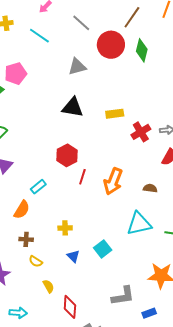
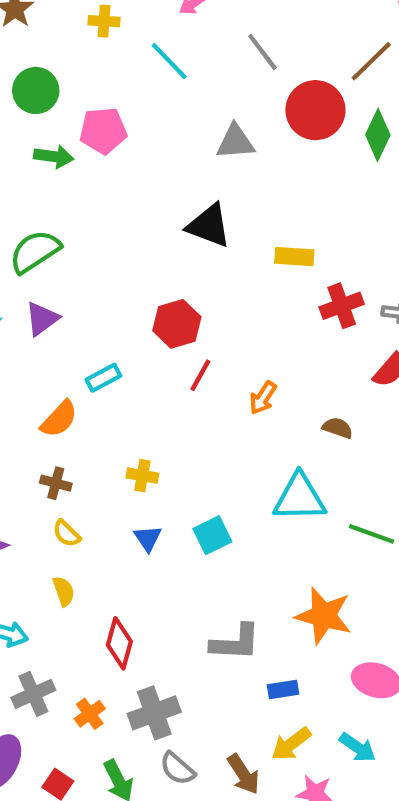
orange arrow: (113, 181) -> (263, 398), size x0.6
yellow semicircle: (48, 286) -> (64, 591), moved

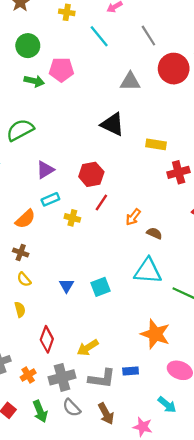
purple triangle: (42, 319) -> (45, 170), moved
brown semicircle: (338, 428) -> (154, 233), moved
yellow cross: (142, 476) -> (72, 218), moved
gray L-shape: (235, 642) -> (102, 379), moved
yellow arrow: (291, 744) -> (88, 348), moved

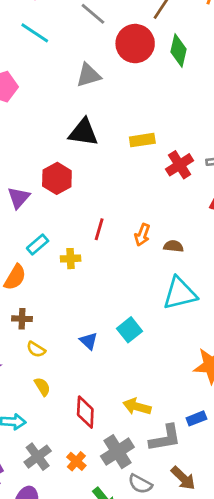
purple triangle: (45, 170) -> (19, 198), moved
red hexagon: (91, 174) -> (57, 178), moved
yellow arrow: (88, 348) -> (137, 407), turned 65

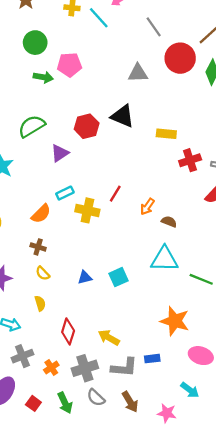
cyan line: (35, 33) -> (99, 18), moved
red hexagon: (57, 178) -> (87, 126), moved
yellow cross: (71, 259) -> (87, 210), size x1.5
blue triangle: (89, 341) -> (85, 277), turned 48

